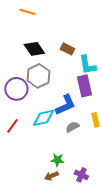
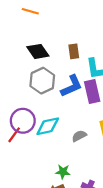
brown rectangle: (67, 49) -> (74, 51), turned 56
purple circle: (16, 89) -> (23, 121), moved
blue L-shape: (65, 105) -> (72, 86), moved

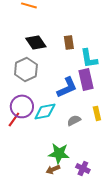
gray hexagon: (42, 81) -> (26, 69), moved
blue L-shape: (72, 86) -> (67, 87), moved
green star: (63, 172) -> (59, 153), size x1.5

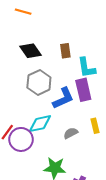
gray hexagon: (26, 69) -> (39, 82), moved
purple circle: (22, 106) -> (21, 139), moved

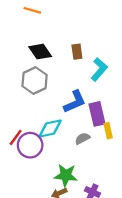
cyan L-shape: (87, 68) -> (99, 69), turned -130
gray hexagon: (39, 82) -> (35, 81), moved
purple rectangle: (83, 90) -> (97, 114), moved

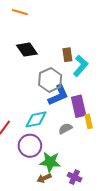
brown rectangle: (77, 52) -> (67, 55), moved
gray hexagon: (35, 81) -> (50, 80), moved
purple circle: (30, 145) -> (30, 146), moved

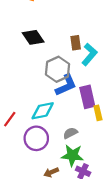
gray semicircle: (65, 129) -> (70, 133), moved
green star: (50, 162) -> (72, 155), moved

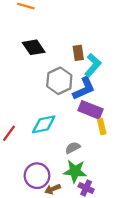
blue L-shape: (66, 85) -> (84, 89), moved
purple rectangle: (87, 97) -> (91, 110), turned -55
purple circle: (36, 138) -> (37, 176), moved

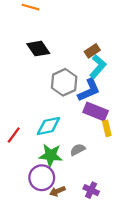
brown rectangle: (78, 53) -> (92, 51), moved, turned 64
green star: (75, 171) -> (51, 155), moved

